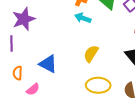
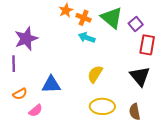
blue triangle: (48, 64) -> (51, 85), turned -30
orange semicircle: (18, 73) -> (20, 94), turned -120

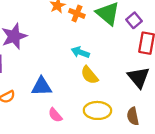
cyan arrow: (87, 38) -> (80, 52), moved
yellow semicircle: (95, 74) -> (89, 75), turned -72
pink semicircle: (36, 111) -> (55, 115), moved, turned 88

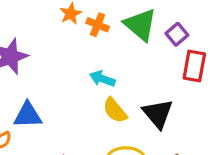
black triangle: (139, 77) -> (158, 114), moved
blue triangle: (42, 87) -> (28, 115), moved

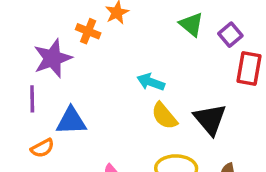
orange cross: (98, 25) -> (88, 31), moved
green triangle: (140, 25) -> (191, 24), size x0.7

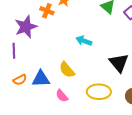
yellow semicircle: (164, 116) -> (67, 70), moved
blue triangle: (71, 121) -> (41, 79), moved

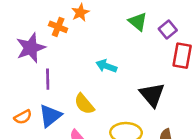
purple line: (14, 51) -> (48, 79), moved
blue triangle: (41, 79) -> (50, 116), turned -36

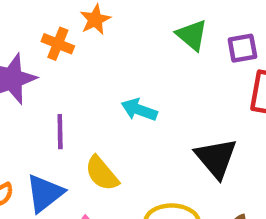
purple square: (168, 30) -> (242, 48), turned 30
purple line: (48, 79) -> (60, 132), moved

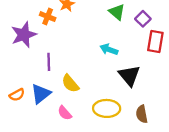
purple square: (242, 48) -> (143, 19), turned -35
cyan arrow: (139, 110) -> (109, 49), moved

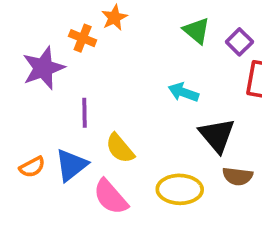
pink semicircle: (65, 113) -> (111, 197), size x1.5
brown semicircle: (142, 114) -> (238, 176), moved, turned -72

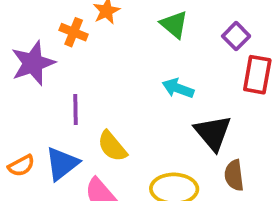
green triangle: (197, 31) -> (174, 24), moved
brown semicircle: (238, 176) -> (234, 175), turned 76

